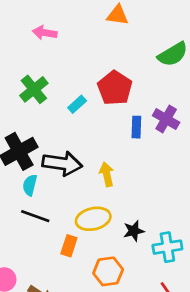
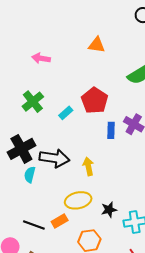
black line: (35, 216) -> (34, 225), moved
orange rectangle: (69, 246) -> (60, 221), turned 42

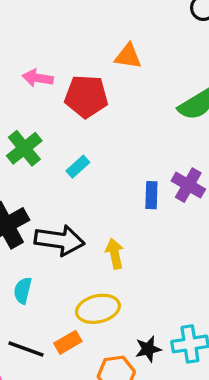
red pentagon: (95, 101) -> (86, 96), moved, turned -30
cyan semicircle: (30, 175) -> (23, 290), moved
black star: (109, 210) -> (148, 349), moved

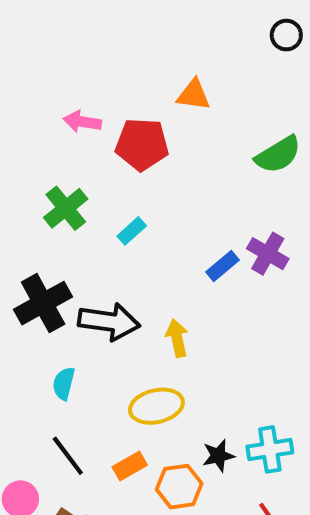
blue rectangle: (151, 195) -> (222, 266), turned 48
orange rectangle: (68, 342) -> (130, 466), moved
black line: (26, 349) -> (68, 456), turned 33

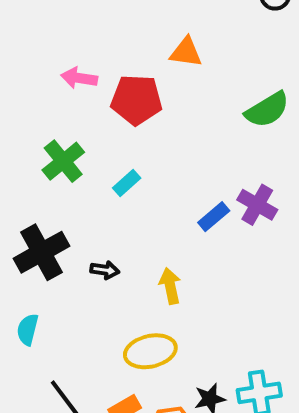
black arrow: (109, 322) -> (105, 270), size x0.5
cyan semicircle: (64, 383) -> (28, 329), moved

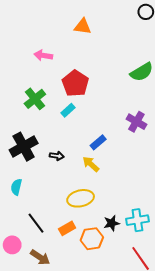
orange triangle: (186, 52) -> (83, 26), moved
red pentagon: (136, 100) -> (75, 83), moved, turned 30
blue rectangle: (214, 217) -> (98, 142), moved
yellow arrow: (170, 286) -> (91, 164), turned -36

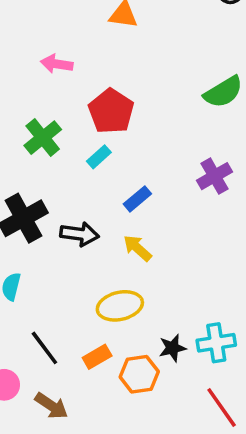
purple cross: (136, 122) -> (215, 176), turned 30
blue rectangle: (98, 142) -> (137, 199), moved
black arrow: (57, 156) -> (80, 234), size x1.5

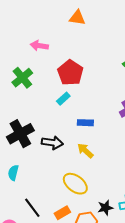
green cross: (43, 138) -> (22, 78), moved
blue rectangle: (137, 199) -> (85, 123), turned 42
yellow ellipse: (120, 306) -> (75, 184), turned 50

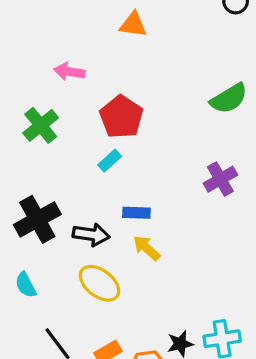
blue rectangle: (85, 123) -> (136, 213), moved
cyan semicircle: (13, 173) -> (26, 285), turned -42
yellow ellipse: (75, 184) -> (100, 283), moved

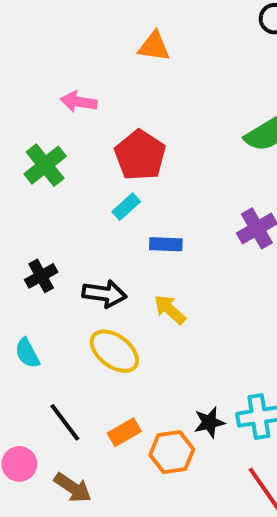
blue rectangle: (136, 213) -> (166, 244), moved
black cross: (37, 219) -> (41, 276), size x0.6

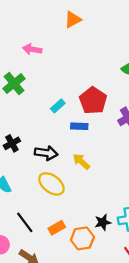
orange triangle: (154, 46) -> (73, 19), turned -36
red pentagon: (140, 155) -> (93, 101), moved

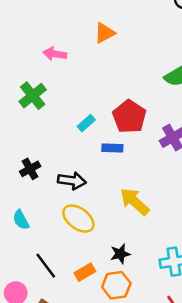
orange triangle: (73, 19) -> (105, 33), moved
yellow arrow: (81, 161) -> (135, 202), moved, size x1.4
black star: (103, 222) -> (120, 254), moved

